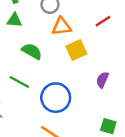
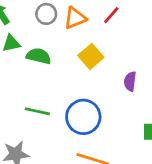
orange triangle: (61, 26) -> (75, 18), moved
green semicircle: (32, 51) -> (39, 56), moved

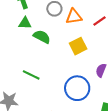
blue circle: (83, 117) -> (77, 88), moved

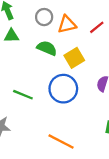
green semicircle: (42, 37) -> (47, 48), moved
blue circle: (77, 88) -> (63, 89), moved

